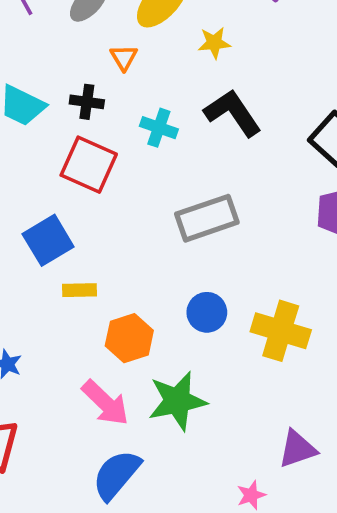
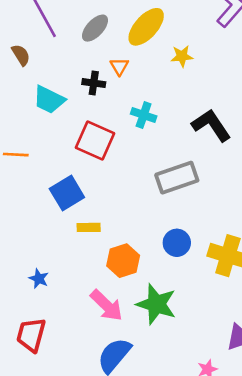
black cross: (87, 102) -> (94, 83), moved
black L-shape: (233, 113) -> (211, 125), moved
green star: (177, 401) -> (156, 304), turned 30

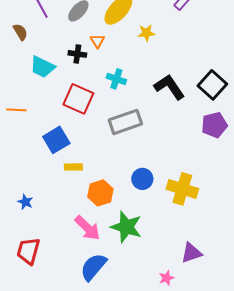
gray rectangle: (177, 178) -> (125, 122), moved
blue star: (39, 279) -> (25, 202), moved

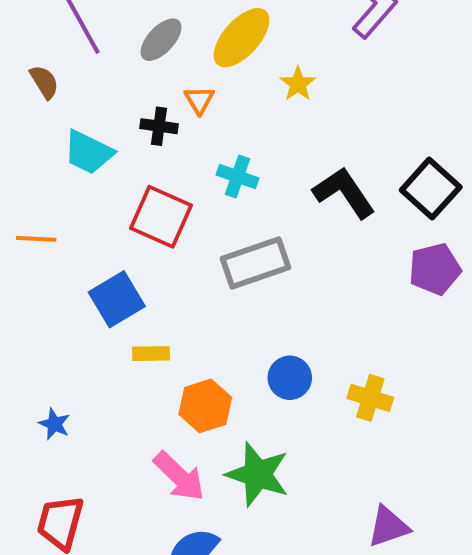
yellow star: (146, 33) -> (298, 84), turned -30
yellow cross: (182, 189) -> (370, 398), size x0.7

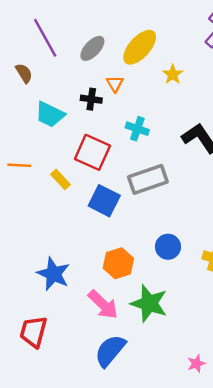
blue square: (117, 299) -> (104, 201), moved, turned -32
yellow rectangle: (151, 354) -> (61, 179), moved, turned 48
blue star: (54, 424) -> (53, 274), moved, size x1.8

